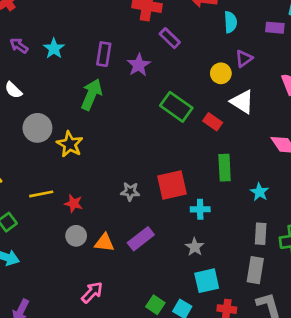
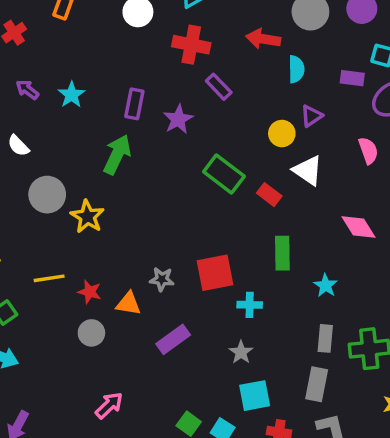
orange triangle: (104, 243) -> (128, 304), moved

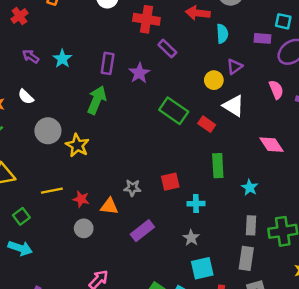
red square: (215, 273) -> (170, 182), size x0.7

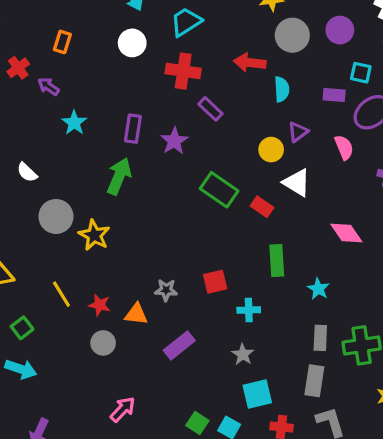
purple arrow: (31, 56) -> (49, 86), moved
pink semicircle: (276, 90) -> (344, 147), moved
yellow line: (52, 191) -> (61, 294), turned 70

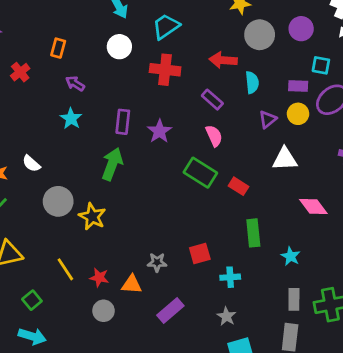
purple arrow: (49, 86) -> (75, 84), moved
purple rectangle: (210, 109) -> (212, 100), moved
pink semicircle: (344, 147) -> (214, 136), moved
yellow circle: (271, 150) -> (298, 114), moved
white triangle: (297, 183) -> (285, 159), moved, turned -32

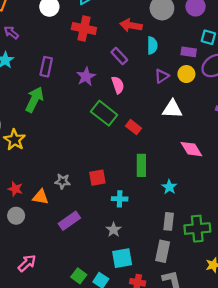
purple star: (159, 131) -> (86, 77), moved

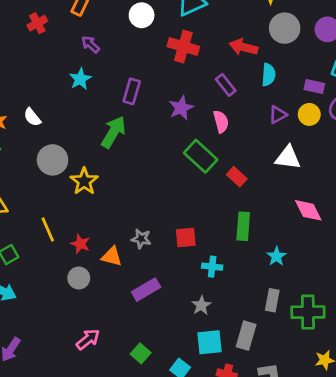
gray rectangle: (163, 251) -> (246, 336), moved
green square: (79, 276) -> (141, 353), moved

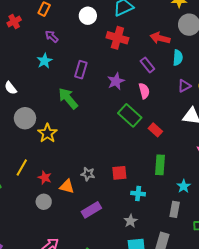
green arrow: (113, 132) -> (68, 98), turned -70
yellow line: (48, 230) -> (22, 167), turned 54
gray rectangle: (272, 300) -> (175, 209), moved

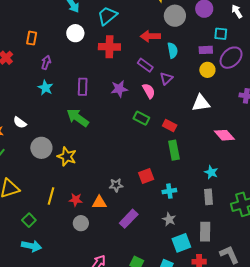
purple arrow: (52, 36) -> (46, 62), turned 80
purple star: (116, 81) -> (119, 89), turned 30
purple triangle: (184, 86) -> (166, 78), moved
green rectangle: (130, 115) -> (141, 118), size x0.7
green rectangle: (160, 165) -> (174, 150), moved

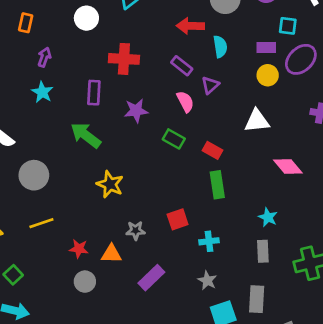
red cross: (109, 47) -> (124, 59), moved
purple star: (119, 89) -> (136, 111), moved
yellow star: (67, 156) -> (110, 184), moved
yellow line: (51, 196) -> (41, 223), moved, turned 54

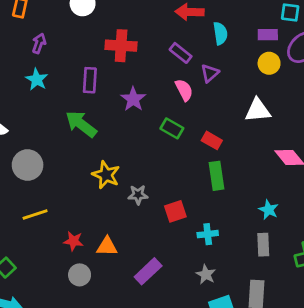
purple star: (136, 111) -> (133, 99), turned -30
gray star: (135, 231) -> (138, 195), moved

